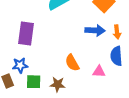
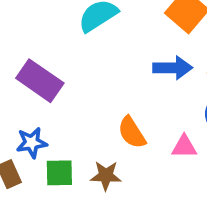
purple rectangle: (26, 33) -> (40, 81), turned -60

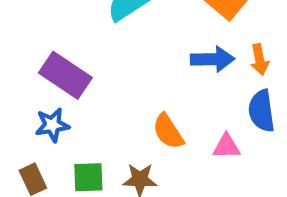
blue star: (32, 143) -> (52, 125), moved

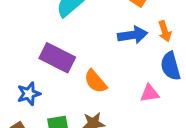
purple rectangle: (65, 75) -> (57, 58), moved
orange semicircle: (168, 131) -> (95, 81), moved

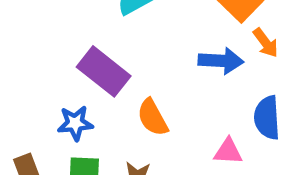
orange arrow: (165, 31) -> (266, 43), moved, turned -30
blue star: (29, 94) -> (75, 123), moved

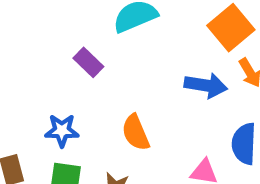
purple rectangle: (104, 71) -> (88, 62), moved, size x0.6

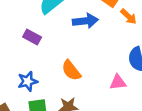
blue arrow: (206, 85) -> (85, 21), moved

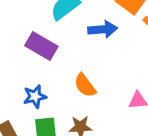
purple rectangle: (32, 37) -> (41, 46), size x1.5

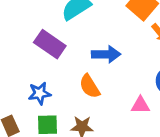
blue arrow: (103, 29) -> (106, 54), moved

